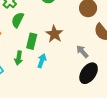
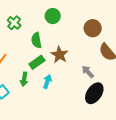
green semicircle: (18, 20) -> (36, 40), moved, turned -35
green rectangle: (32, 41) -> (37, 62), turned 42

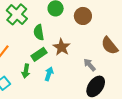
green cross: (14, 23) -> (17, 14), size x1.5
brown circle: (93, 28) -> (83, 16), moved

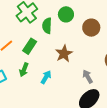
green semicircle: (39, 32) -> (47, 26), moved
green rectangle: (39, 54) -> (30, 46), moved, turned -35

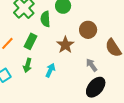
brown circle: (91, 28) -> (88, 30), moved

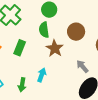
green semicircle: (45, 19) -> (44, 30), moved
green arrow: (27, 65) -> (22, 85), moved

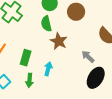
brown circle: (76, 32) -> (76, 12), moved
green rectangle: (20, 48) -> (26, 58), moved

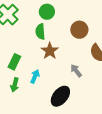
brown circle: (76, 12) -> (79, 30), moved
black ellipse: (96, 78) -> (60, 96), moved

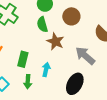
brown circle: (79, 30) -> (71, 16), moved
gray arrow: (76, 71) -> (85, 56), size x1.5

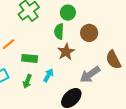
gray arrow: (85, 56) -> (90, 74), turned -95
green rectangle: (23, 59) -> (30, 58), turned 63

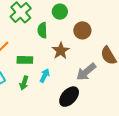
green semicircle: (59, 31) -> (42, 30), moved

